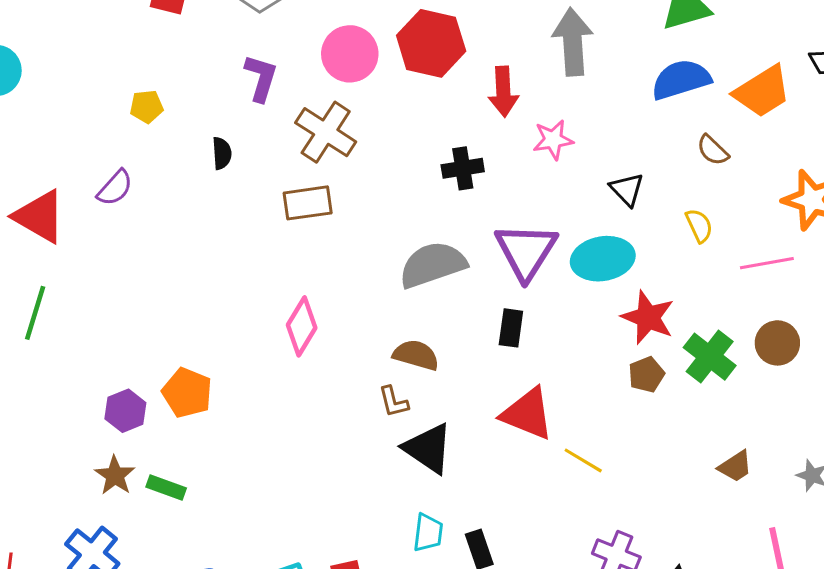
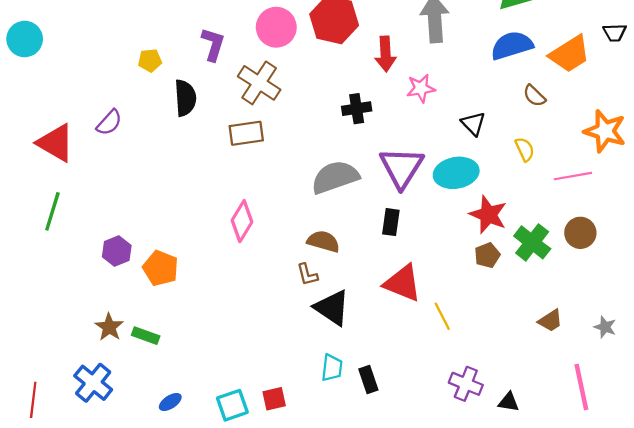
yellow pentagon: (147, 107) -> (150, 60), moved
black semicircle: (222, 153) -> (185, 98), size x1.6
purple hexagon: (125, 411) -> (117, 251), moved
yellow line: (583, 460) -> (442, 316), turned 32

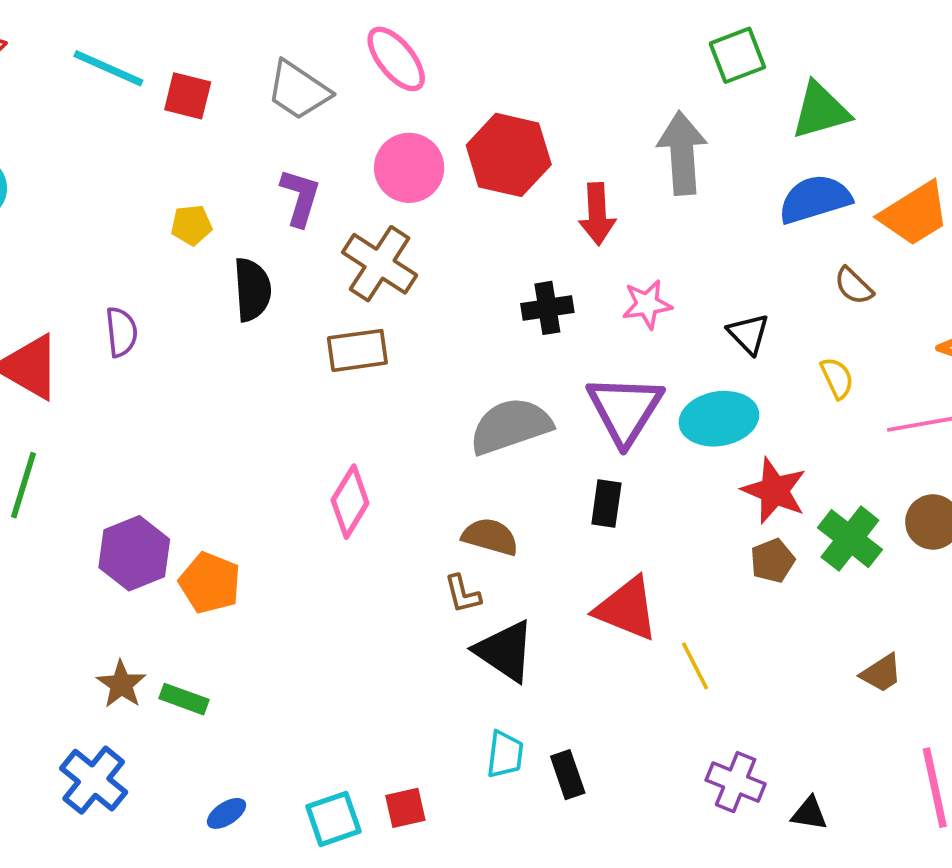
pink star: (421, 88) -> (647, 304), moved
purple semicircle: (109, 123) -> (121, 332), turned -48
purple hexagon: (117, 251) -> (134, 553), size x1.4

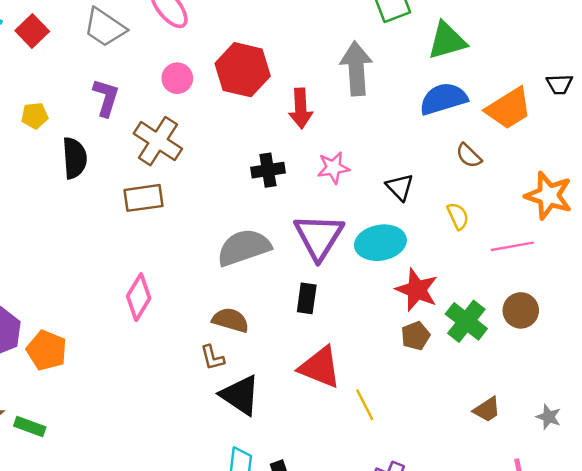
red square: (188, 96) -> (32, 31), turned 32
pink circle: (409, 168) -> (177, 78), size x0.7

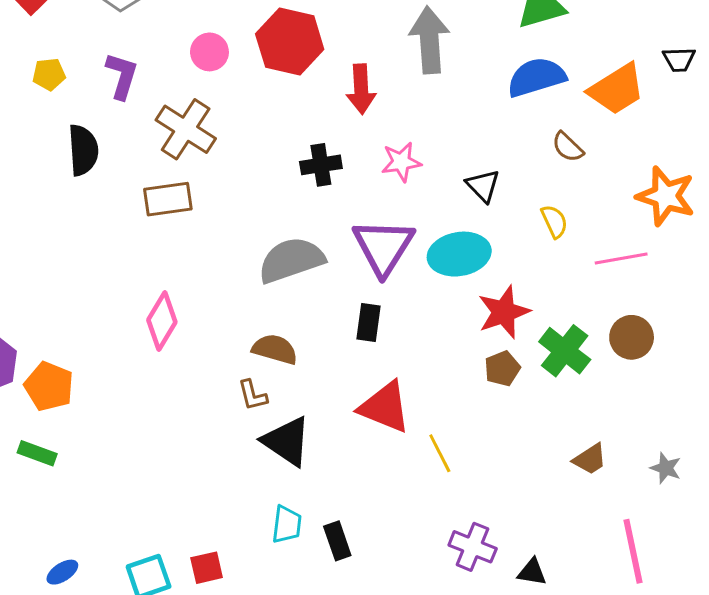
yellow pentagon: (35, 116) -> (49, 74), moved
red star: (417, 290) -> (504, 312), turned 30
green rectangle: (30, 427) -> (37, 453), moved

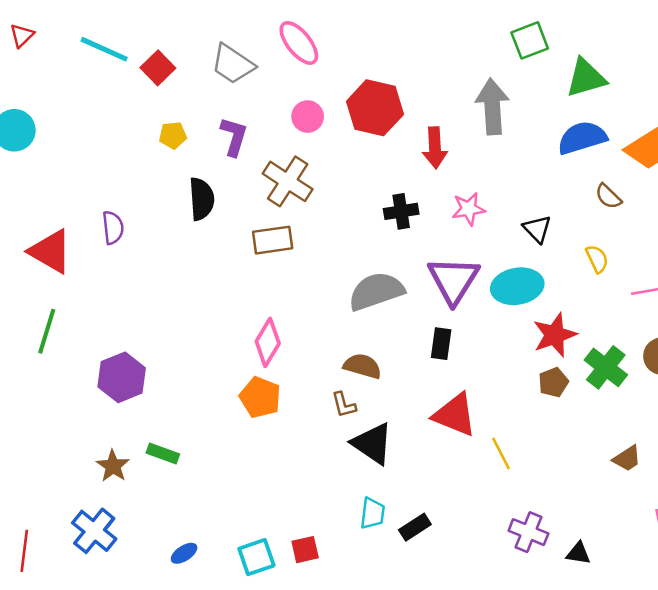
orange pentagon: (49, 386) -> (260, 397), moved
black rectangle: (337, 541) -> (415, 527), turned 76

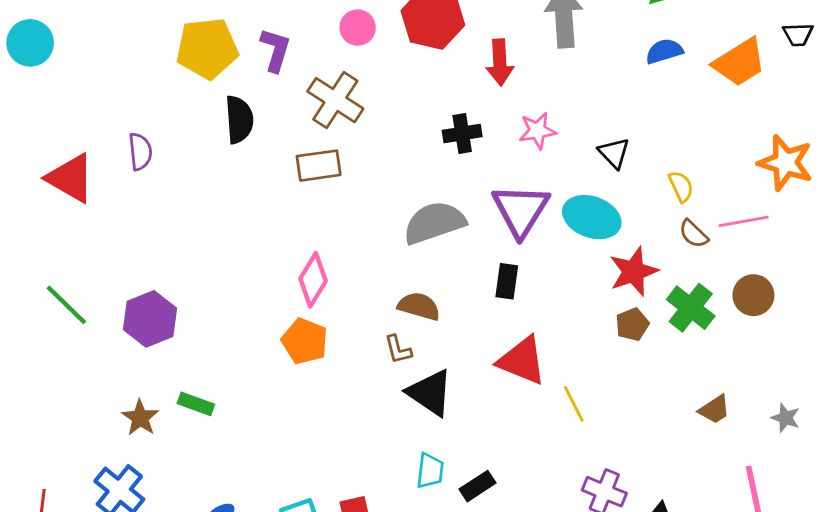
yellow pentagon: (173, 135) -> (207, 48), size x2.0
blue semicircle: (582, 138) -> (664, 51), size x0.7
brown semicircle: (608, 196) -> (694, 234), moved
cyan ellipse: (517, 286) -> (592, 217), turned 30
green line: (47, 331) -> (66, 305), moved, turned -63

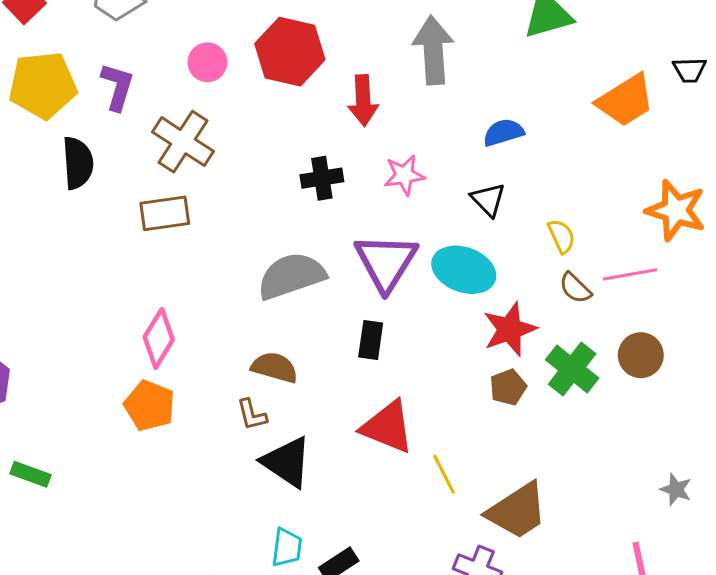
blue semicircle: (664, 51) -> (503, 132), moved
brown trapezoid: (714, 409) -> (517, 511), moved, size x1.8

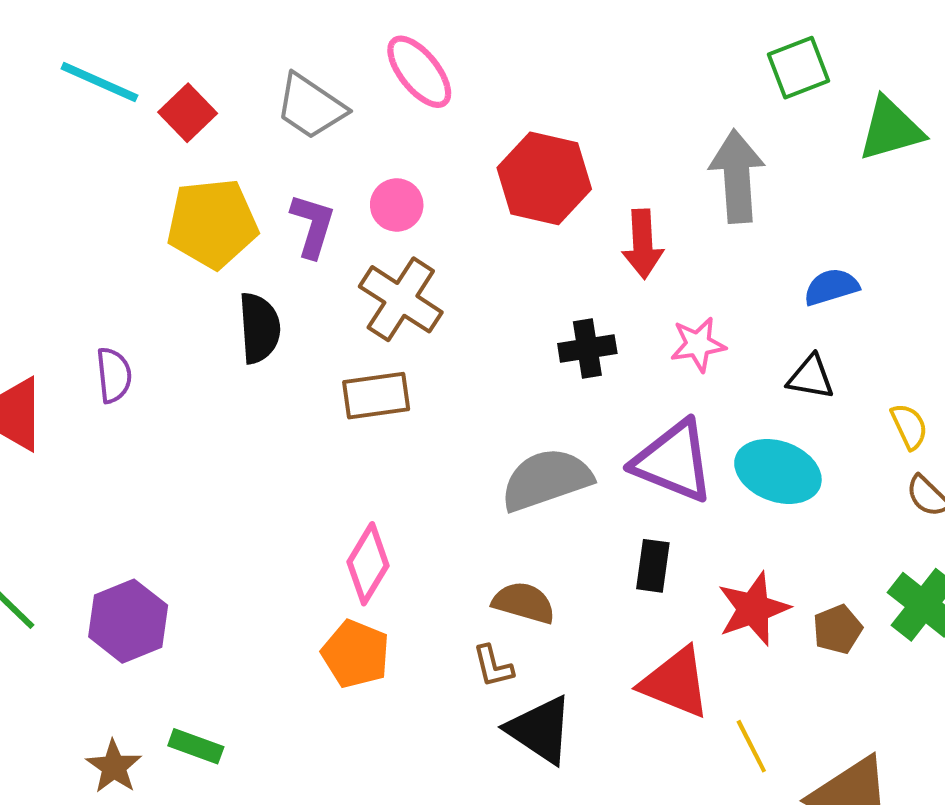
pink circle: (207, 62) -> (397, 205), moved
black triangle: (488, 200) -> (811, 377), turned -36
purple triangle: (386, 262) -> (673, 461), turned -40
red star: (510, 329) -> (753, 609), moved

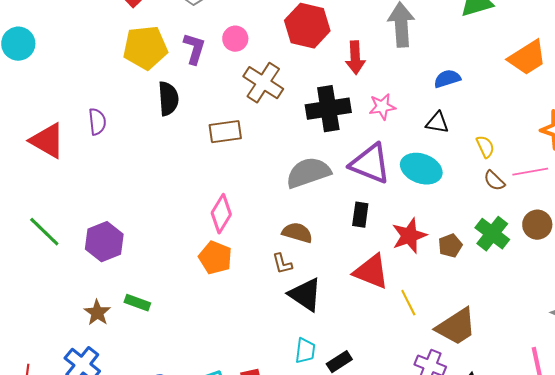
brown cross: (401, 299) -> (263, 83), moved
black cross: (587, 348) -> (328, 109), size x1.6

